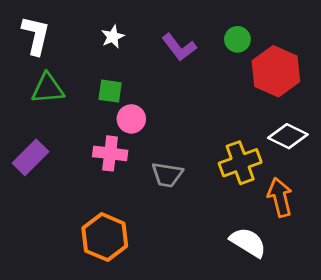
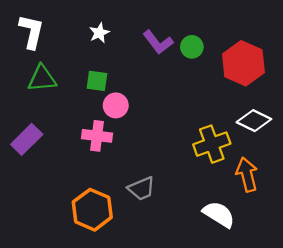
green circle: (237, 39) -> (192, 47), moved
gray trapezoid: (167, 175) -> (142, 189), moved, turned -32

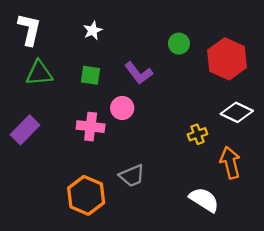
purple L-shape: (158, 42) -> (139, 73), moved
pink circle: (116, 105) -> (122, 108), moved
yellow cross: (212, 144) -> (197, 134), size x0.6

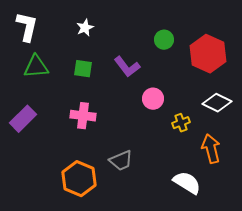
pink circle: (122, 108) -> (153, 99), moved

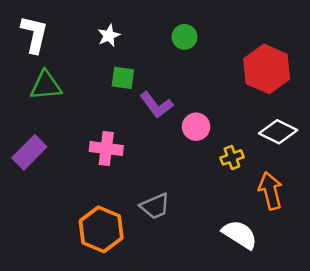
green circle: (164, 40) -> (185, 37), moved
purple L-shape: (127, 67) -> (156, 105), moved
green square: (83, 69) -> (123, 78), moved

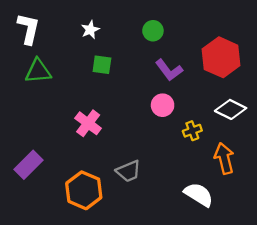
purple L-shape: (156, 105) -> (169, 70), moved
pink cross: (106, 148) -> (88, 123), turned 30
purple rectangle: (29, 152) -> (29, 165), moved

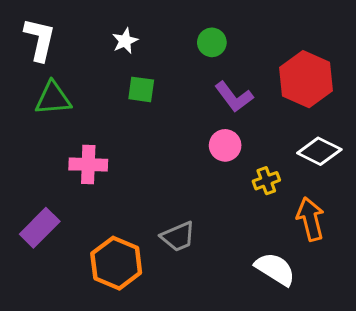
pink cross: (88, 123) -> (88, 165), moved, turned -35

